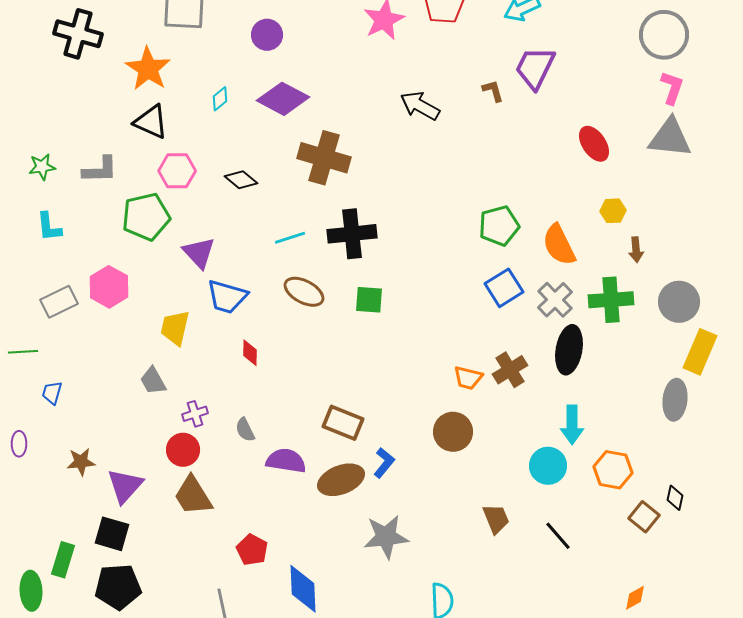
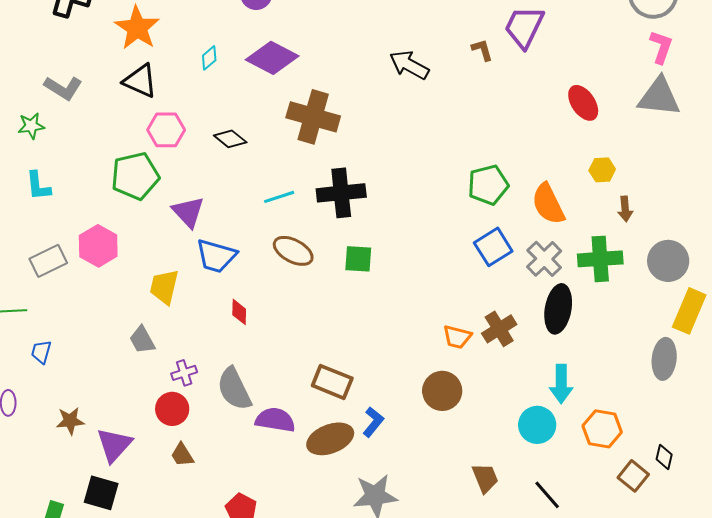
gray L-shape: (100, 170) -> (63, 88), moved, turned 33
gray semicircle: (245, 430) -> (234, 389), size x1.8
brown trapezoid: (193, 496) -> (182, 455), size x0.6

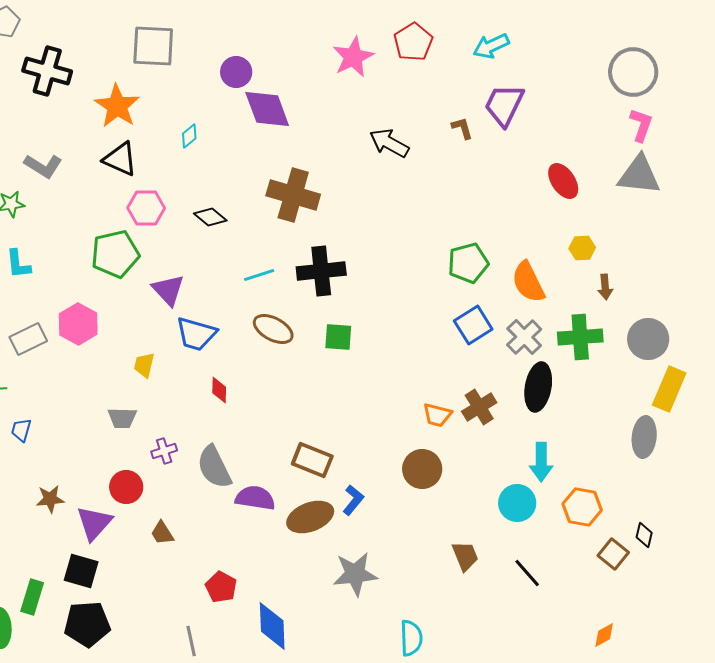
purple diamond: (272, 58) -> (267, 109), moved, turned 42
yellow trapezoid: (164, 287) -> (144, 365), size x0.7
gray trapezoid: (142, 340) -> (122, 418), turned -60
red circle: (172, 409) -> (126, 487), moved

